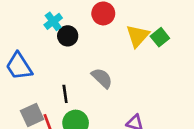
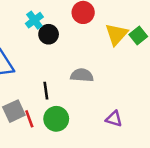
gray semicircle: (102, 78) -> (82, 75), turned -40

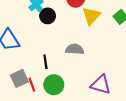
yellow triangle: (116, 34) -> (91, 16), moved
purple triangle: (114, 119) -> (101, 85), size x1.5

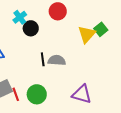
yellow triangle: (91, 16) -> (87, 34), moved
black line: (45, 62) -> (43, 59), moved

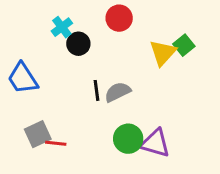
gray semicircle: (57, 60) -> (118, 92), turned -30
red line: (16, 94) -> (56, 143), turned -64
green circle: (37, 94) -> (128, 139), moved

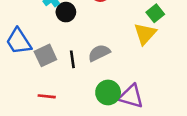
yellow triangle: (163, 53) -> (145, 34), moved
black line: (96, 90) -> (72, 59), moved
gray square: (38, 134) -> (45, 55), moved

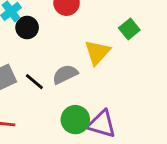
yellow triangle: (145, 34) -> (97, 52), moved
black line: (72, 59) -> (34, 82), turned -42

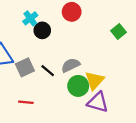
yellow triangle: (97, 52) -> (95, 80), moved
green circle: (75, 120) -> (78, 86), moved

